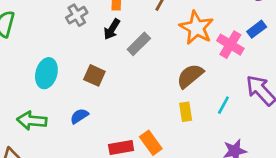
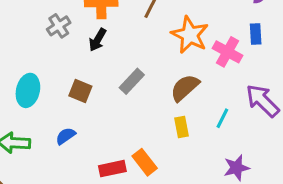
blue rectangle: (257, 29) -> (256, 34), turned -54
gray rectangle: (139, 44) -> (132, 81), moved

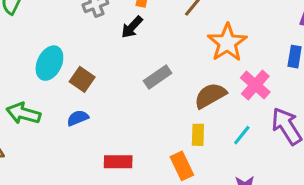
pink cross: (228, 52) -> (255, 85), moved
brown square: (80, 91) -> (82, 79), moved
orange rectangle: (145, 162) -> (182, 166), moved

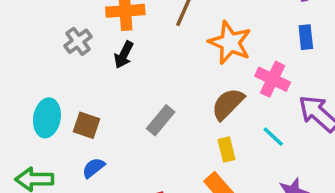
gray rectangle: (158, 77) -> (161, 120), moved
cyan line: (242, 135) -> (273, 137), turned -70

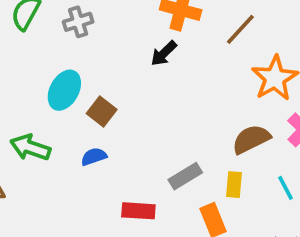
gray cross: (78, 41) -> (78, 22), moved
gray rectangle: (161, 120) -> (185, 176), moved

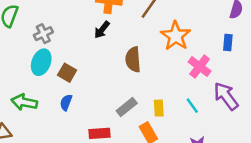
gray cross: (78, 22) -> (43, 34), moved
brown semicircle: (251, 139) -> (133, 59), moved, turned -60
blue semicircle: (94, 157) -> (66, 102), turned -42

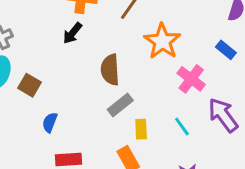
blue rectangle: (228, 43) -> (226, 50), turned -56
blue semicircle: (66, 102) -> (50, 122), moved
gray rectangle: (127, 107) -> (120, 105), moved

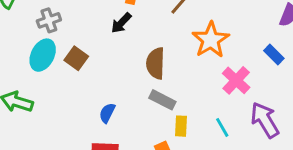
brown square: (30, 85) -> (76, 58), moved
gray rectangle: (120, 105) -> (162, 100), turned 60
blue semicircle: (50, 122) -> (107, 113), moved

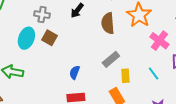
gray cross: (49, 20) -> (42, 15), moved, turned 35
brown semicircle: (156, 63) -> (108, 23), moved
gray rectangle: (162, 100) -> (111, 59), turned -60

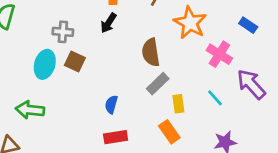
brown semicircle: (108, 23) -> (151, 52), moved

